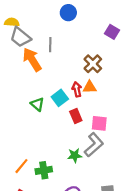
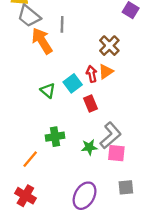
orange triangle: (90, 87) -> (106, 72), turned -32
pink square: (99, 123) -> (116, 153), moved
green cross: (44, 170) -> (55, 137), moved

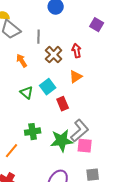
orange arrow: (42, 41) -> (22, 61), moved, size x0.6
brown cross: (109, 46) -> (54, 55), moved
red arrow: (92, 74) -> (77, 51), moved
green star: (89, 147) -> (62, 141), size x1.6

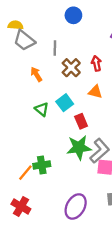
orange triangle: (76, 77) -> (95, 92), turned 48
green cross: (33, 132) -> (42, 165), moved
green star: (62, 141) -> (79, 147), moved

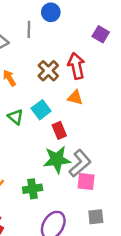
gray line: (55, 48) -> (29, 29), moved
red arrow: (96, 63) -> (76, 66), size x1.5
green cross: (42, 165) -> (33, 189), moved

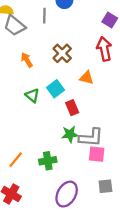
red arrow: (76, 66) -> (104, 49), moved
green star: (57, 160) -> (70, 134), size x0.7
gray L-shape: (80, 163) -> (91, 138), turned 45

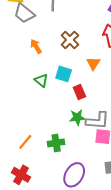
orange triangle: (87, 78) -> (93, 63), turned 48
cyan square: (56, 89) -> (64, 74), turned -35

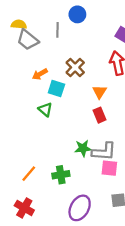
orange arrow: (36, 46) -> (40, 74), turned -88
cyan square: (64, 74) -> (56, 88), moved
red rectangle: (79, 92) -> (100, 115), moved

